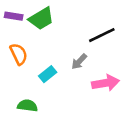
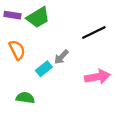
gray arrow: (79, 62) -> (61, 57), moved

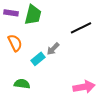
green trapezoid: (38, 17) -> (33, 15), turned -45
pink arrow: (97, 77) -> (84, 87), moved

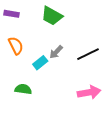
green trapezoid: (33, 15) -> (52, 16), moved, turned 105
black line: (81, 28) -> (88, 54), moved

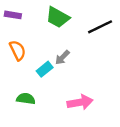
black line: (88, 54) -> (100, 27), moved
pink arrow: (89, 92) -> (80, 102), moved

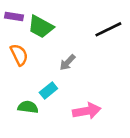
green trapezoid: (58, 17) -> (41, 27), moved
cyan rectangle: (45, 69) -> (48, 90), moved

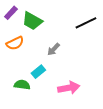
purple rectangle: (14, 17) -> (11, 13), turned -56
orange semicircle: (19, 55) -> (15, 43), turned 90

